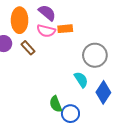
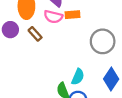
cyan semicircle: (81, 80) -> (78, 77), moved, turned 56

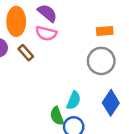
orange rectangle: (73, 15) -> (105, 31), moved

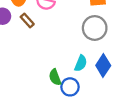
cyan semicircle: (74, 100) -> (81, 63), moved

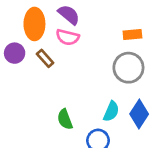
green semicircle: (55, 77) -> (65, 119), moved

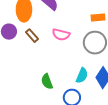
pink semicircle: (68, 37) -> (61, 35), moved

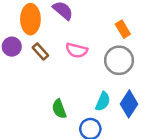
orange rectangle: (98, 18) -> (123, 29), turned 64

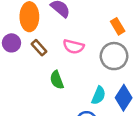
green semicircle: (59, 109) -> (57, 80), moved

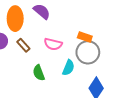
orange rectangle: (118, 26) -> (85, 37), moved, turned -40
cyan semicircle: (99, 95) -> (68, 68), moved

